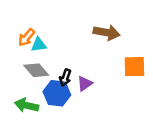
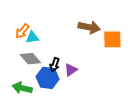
orange square: (134, 67) -> (112, 39), moved

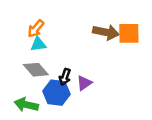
orange arrow: (22, 31) -> (36, 29), moved
orange square: (112, 39) -> (129, 33), moved

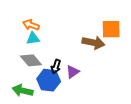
orange arrow: (36, 29) -> (31, 25), turned 70
brown arrow: (106, 32) -> (93, 43), moved

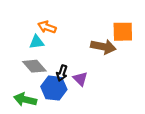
orange arrow: (31, 25) -> (47, 27), moved
purple triangle: (73, 72) -> (80, 79), turned -40

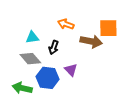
orange arrow: (47, 27) -> (66, 24), moved
black arrow: (62, 73) -> (54, 47), moved

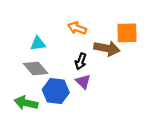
black arrow: (54, 47) -> (81, 61), moved

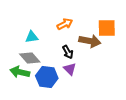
orange arrow: (77, 28) -> (65, 24), turned 133
black arrow: (81, 61) -> (68, 52), turned -48
green arrow: (26, 103) -> (20, 72), moved

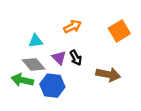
orange square: (107, 28) -> (119, 31), turned -30
brown arrow: (90, 41) -> (108, 74), moved
purple triangle: (70, 69) -> (59, 58), moved

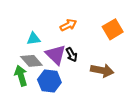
purple triangle: (59, 58) -> (56, 55), size x1.5
green arrow: (22, 80) -> (21, 76), turned 60

